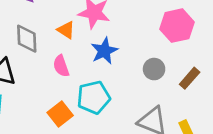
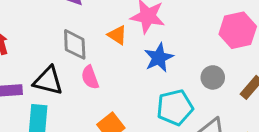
pink semicircle: (61, 66) -> (90, 77), moved
cyan pentagon: (94, 97) -> (175, 107), moved

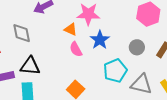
gray diamond: (75, 44) -> (22, 33), moved
pink semicircle: (90, 77) -> (76, 49), moved

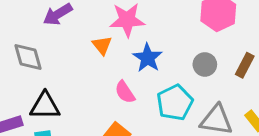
orange triangle: (71, 29) -> (102, 45), turned 32
pink semicircle: (76, 49) -> (125, 92), moved

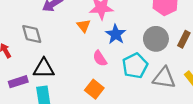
gray circle: (205, 64) -> (156, 39), size x1.5

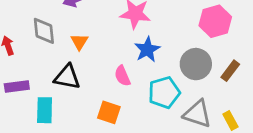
orange triangle: (84, 26) -> (79, 42), moved
black triangle: (44, 68) -> (67, 77), moved
orange square: (94, 89) -> (109, 112), turned -30

